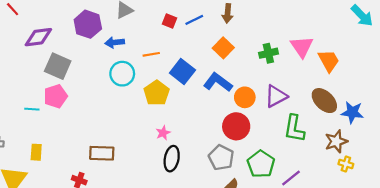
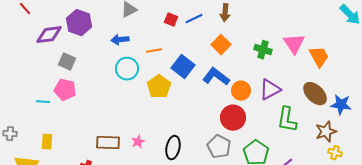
purple hexagon: (88, 24) -> (79, 23), moved
green cross: (268, 53) -> (263, 50), turned 30
gray square: (58, 66) -> (67, 62), size x0.7
pink pentagon: (56, 96) -> (65, 90), turned 30
pink star: (163, 133) -> (138, 142), moved

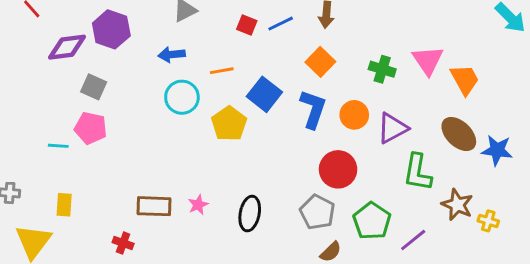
blue L-shape: (216, 77) -> (313, 109), turned 72
orange circle: (241, 91) -> (354, 115), moved
brown star: (326, 132) -> (457, 205), moved, turned -30

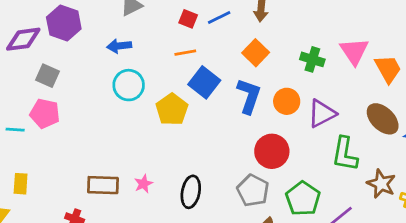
orange line: (222, 71) -> (185, 53), moved

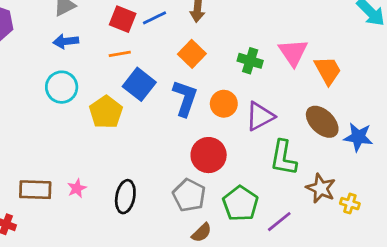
red square: (188, 19) -> (123, 19), size x1.4
blue arrow: (119, 46) -> (66, 41), moved

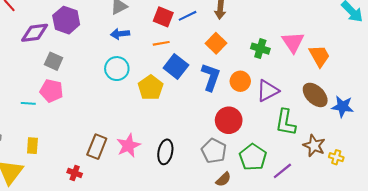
pink star: (77, 188) -> (128, 146), size x1.6
brown rectangle: (35, 190) -> (97, 147), turned -70

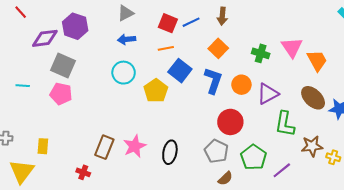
gray square: (54, 61) -> (63, 66), size x1.4
cyan line: (28, 103) -> (23, 86), moved
brown star: (314, 146) -> (312, 146), turned -30

